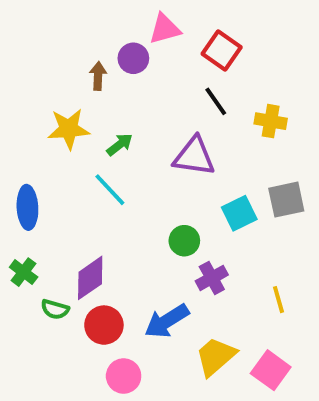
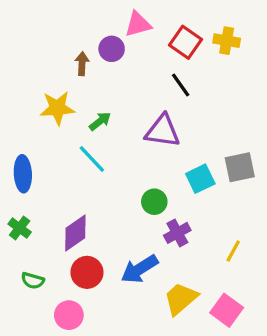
yellow cross: (271, 121) -> (227, 41), moved
yellow line: (278, 300) -> (233, 251), turned 45
green semicircle: (55, 309) -> (33, 281), moved
pink circle: (124, 376) -> (69, 315), moved

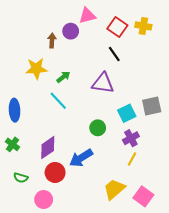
purple cross: (177, 233) -> (131, 138), moved
yellow line: (233, 251) -> (132, 159), moved
blue arrow: (140, 269) -> (81, 158), moved

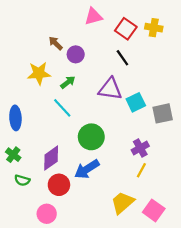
purple circle: (71, 31) -> (76, 54), moved
brown arrow: (52, 41) -> (56, 43), turned -48
cyan square: (127, 113) -> (136, 102), moved
green circle: (98, 128) -> (91, 137), moved, size x1.5
green semicircle: (21, 178) -> (22, 180), moved

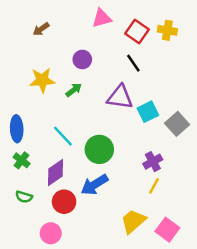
brown arrow: (56, 43) -> (41, 29), moved, turned -80
cyan line: (62, 108) -> (63, 136), moved
gray square: (163, 113) -> (177, 124), turned -30
green cross: (13, 155) -> (22, 160), moved

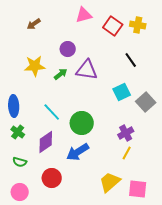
black line: (133, 63) -> (131, 60), moved
purple triangle: (120, 97) -> (87, 70), moved
red circle: (64, 202) -> (52, 178), moved
pink square: (167, 230) -> (138, 189), turned -30
pink circle: (51, 233) -> (20, 192), moved

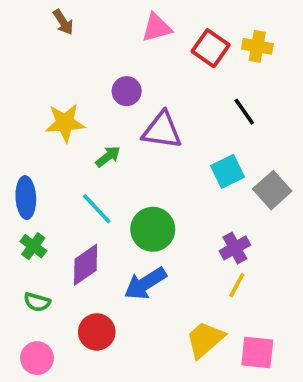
brown arrow: (34, 24) -> (63, 22), moved, turned -88
green arrow: (61, 74) -> (108, 156), moved

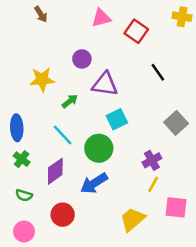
yellow cross: (257, 46) -> (182, 17), moved
cyan square: (227, 171) -> (117, 119), moved
pink square: (257, 352) -> (176, 207), moved

